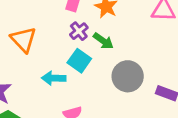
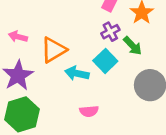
orange triangle: (23, 40) -> (54, 50), moved, turned 32

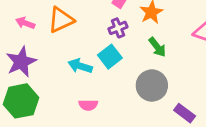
green arrow: (133, 46) -> (157, 47), moved
orange triangle: (54, 50) -> (61, 20), moved

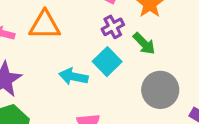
orange triangle: (61, 20) -> (45, 25), turned 32
green arrow: (157, 47) -> (144, 44), moved

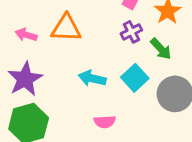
cyan square: (107, 62) -> (135, 78), moved

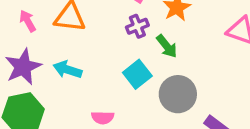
pink arrow: (26, 35) -> (28, 21), turned 40
cyan arrow: (92, 78) -> (68, 70), moved

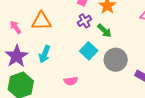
cyan arrow: (68, 70) -> (45, 54), turned -78

